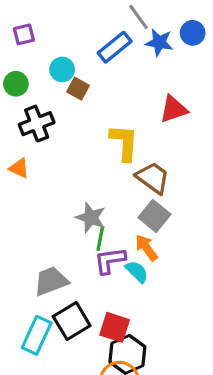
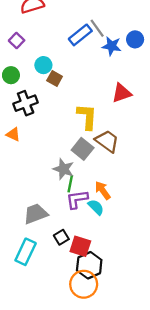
purple square: (24, 34) -> (17, 41), turned -32
blue rectangle: (115, 47) -> (80, 35), moved
gray square: (154, 216) -> (83, 149), moved
black square: (72, 321) -> (61, 237), moved, size x0.6

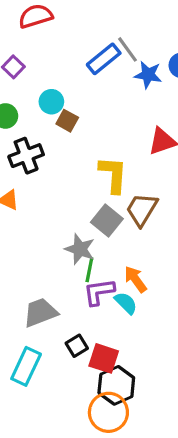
brown trapezoid: (107, 141) -> (142, 209), turned -95

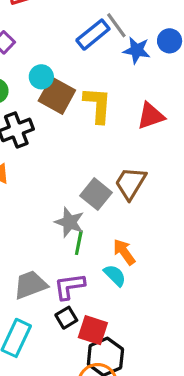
brown square: (67, 121) -> (57, 96), size x1.6
yellow L-shape: (113, 175) -> (98, 105), moved
purple L-shape: (99, 292) -> (69, 286), moved

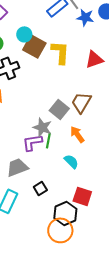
orange arrow: (124, 252) -> (77, 134), moved
purple L-shape: (69, 286) -> (32, 142), moved
red square: (93, 330) -> (82, 196), moved

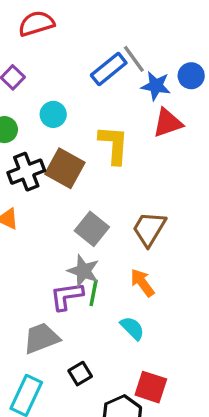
brown square: (34, 46) -> (65, 168), moved
red triangle: (94, 59) -> (168, 123), moved
gray square: (59, 109) -> (92, 229), moved

